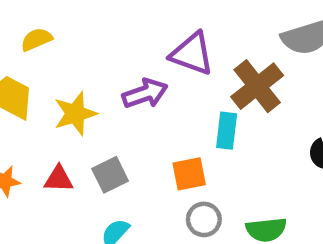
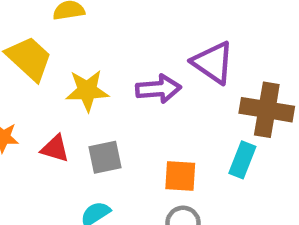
brown cross: (257, 86) -> (267, 110), turned 33
cyan rectangle: (227, 131) -> (242, 160), moved

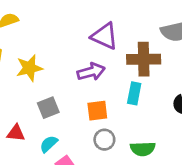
purple arrow: (158, 89) -> (91, 72), moved
red triangle: (55, 148) -> (16, 133), moved

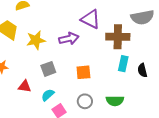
purple arrow: (91, 72) -> (69, 39), moved
cyan rectangle: (134, 93) -> (123, 64), moved
gray circle: (104, 140) -> (85, 101), moved

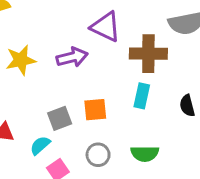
cyan rectangle: (123, 64) -> (142, 96), moved
gray square: (48, 69) -> (60, 118), moved

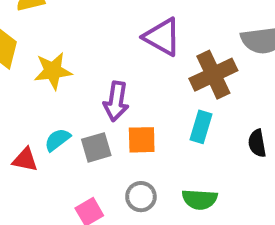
brown cross: (148, 54) -> (213, 75), turned -30
purple arrow: (72, 57) -> (116, 101), moved, turned 108
cyan semicircle: (40, 145) -> (57, 140), moved

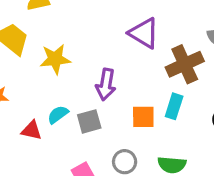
orange square: (142, 140) -> (143, 117), moved

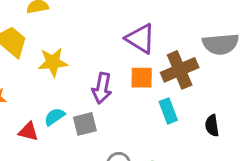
cyan rectangle: (174, 106) -> (168, 111), turned -40
orange square: (143, 117) -> (142, 78), moved

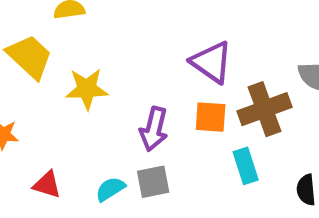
cyan semicircle: (54, 117) -> (110, 189), moved
gray square: (85, 124) -> (153, 182), moved

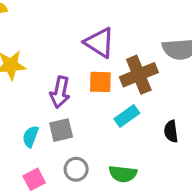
cyan rectangle: (246, 166) -> (127, 116), turned 75
cyan semicircle: (110, 189) -> (31, 136), turned -35

